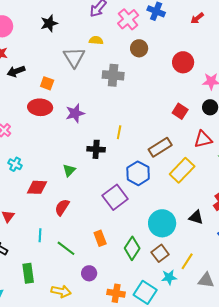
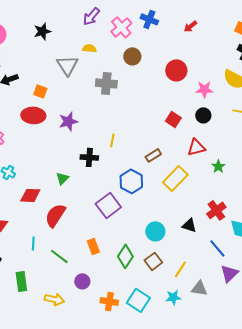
brown rectangle: (160, 147) -> (153, 155), size x0.7
red semicircle: (62, 207) -> (55, 215), size x1.4
cyan circle: (162, 223) -> (155, 231), size x0.7
cyan star: (169, 277) -> (173, 297), moved

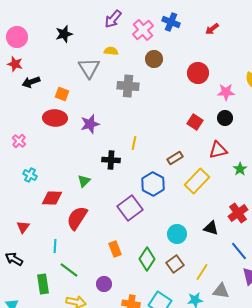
green line: (59, 256) -> (69, 270), moved

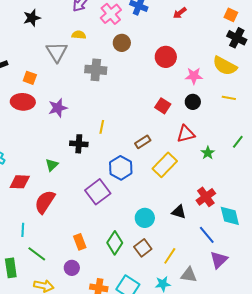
orange rectangle: (115, 249) -> (80, 242), moved

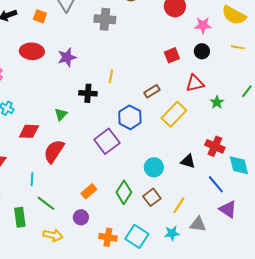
orange square: (30, 78) -> (40, 16), moved
red square: (163, 106) -> (172, 55), turned 35
red cross: (206, 197) -> (215, 146), turned -30
orange rectangle: (80, 242) -> (89, 191), turned 70
purple triangle: (219, 260) -> (228, 209), turned -42

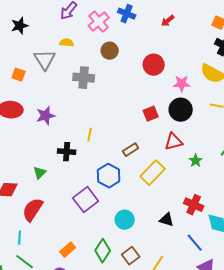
black circle: (202, 51) -> (181, 110), size x1.5
cyan circle: (154, 167) -> (125, 220), moved
cyan line: (32, 179) -> (20, 238), moved

